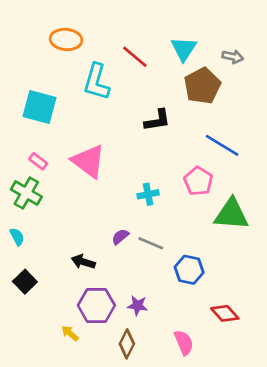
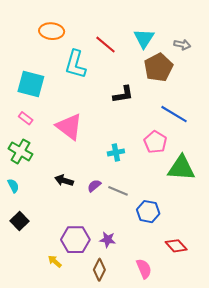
pink rectangle: (38, 161) -> (26, 118), moved
black arrow: (83, 262) -> (64, 180), moved

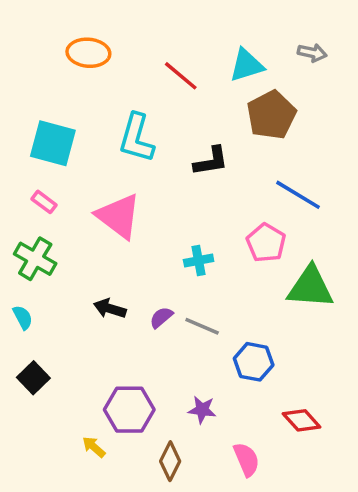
cyan triangle: (144, 38) -> (246, 65), turned 40
gray arrow: (182, 45) -> (312, 53), moved
cyan L-shape: (75, 64) -> (136, 138), moved
purple star: (108, 240) -> (202, 410), moved

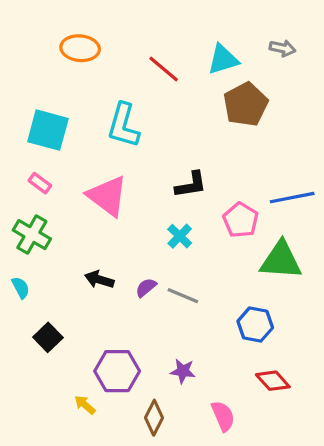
black L-shape: (211, 161) -> (191, 185), moved
blue line: (298, 195) -> (292, 198), moved, turned -42
cyan cross: (199, 261) -> (180, 236), turned -35
blue hexagon: (254, 362) -> (255, 324), moved
black square: (33, 378) -> (48, 337), moved

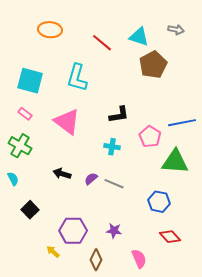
cyan triangle: (223, 59) -> (139, 37), turned 35
cyan cross: (180, 236) -> (112, 147), turned -35

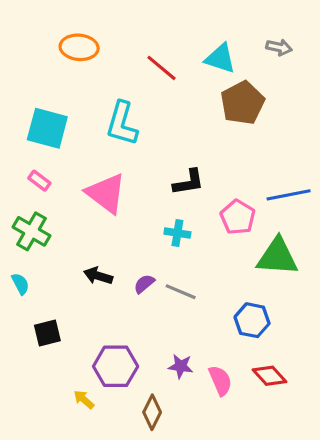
black square: (30, 210) -> (47, 333), turned 30
pink semicircle: (139, 259) -> (220, 381), moved

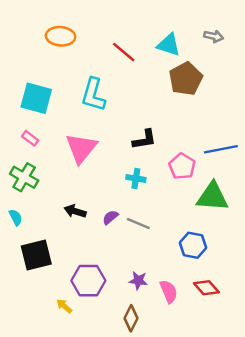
pink triangle: (106, 193) -> (81, 148), turned 32
black square: (47, 333) -> (36, 255), size x1.5
brown diamond: (152, 412) -> (131, 318), moved

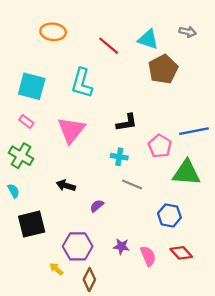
purple semicircle: (110, 217) -> (97, 206), moved
gray line: (138, 223) -> (132, 185), moved
brown diamond: (131, 318) -> (89, 280), moved

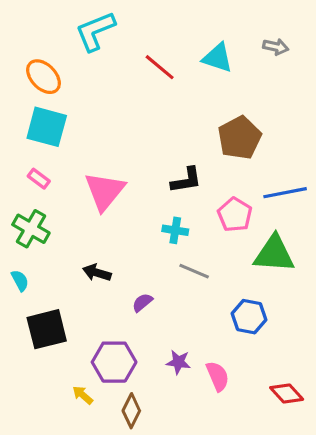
orange ellipse: (53, 32) -> (43, 77), moved, turned 40
brown pentagon: (163, 69) -> (240, 138), moved
cyan L-shape: (82, 83) -> (95, 31), moved, turned 52
red diamond: (181, 253) -> (287, 393), moved

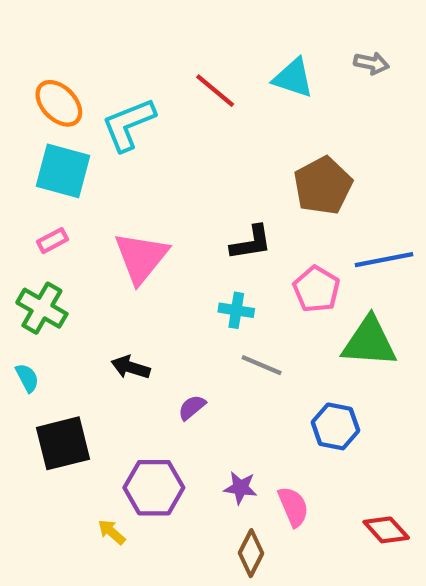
cyan L-shape: (95, 31) -> (129, 124), moved
pink rectangle: (39, 179) -> (52, 241), turned -65
brown diamond: (131, 411) -> (251, 553), moved

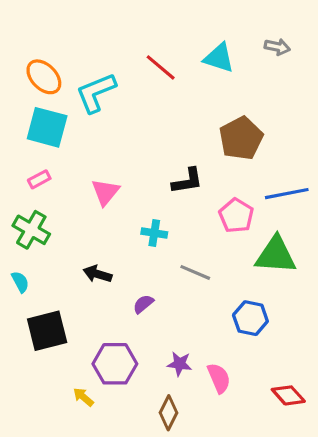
pink triangle: (141, 257) -> (105, 192), size x0.7
cyan cross: (236, 310) -> (154, 233), moved
brown diamond: (251, 553) -> (168, 413), moved

